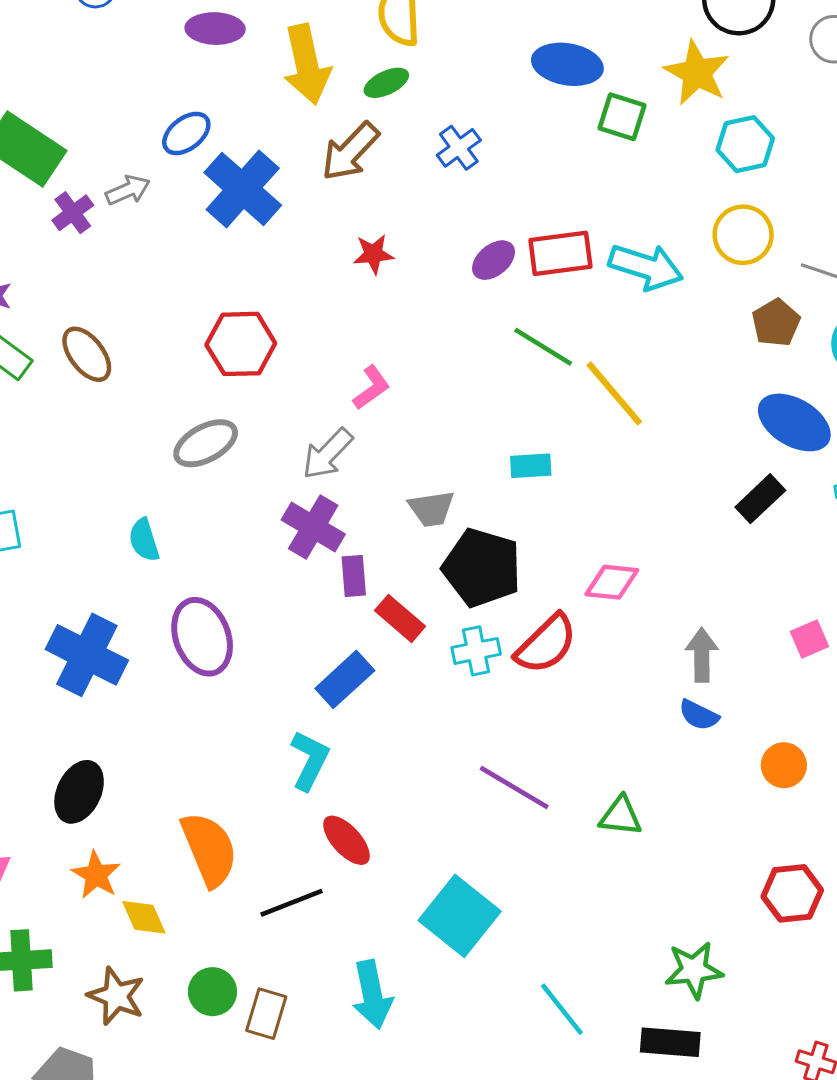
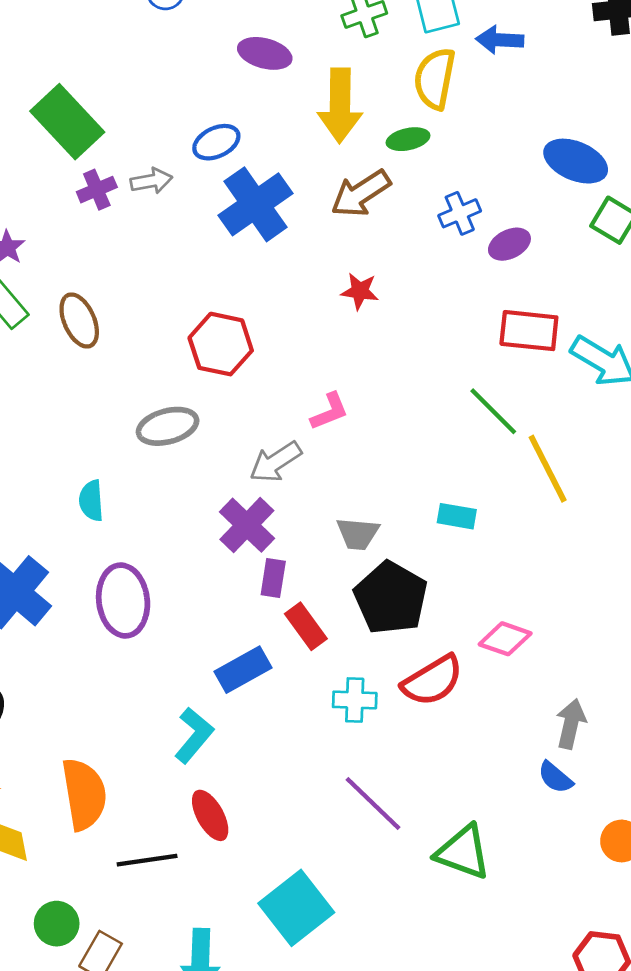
purple ellipse: (494, 260) -> (509, 244), moved
cyan cross: (476, 651) -> (355, 700), moved
green triangle: (621, 816) -> (463, 852), size x1.4

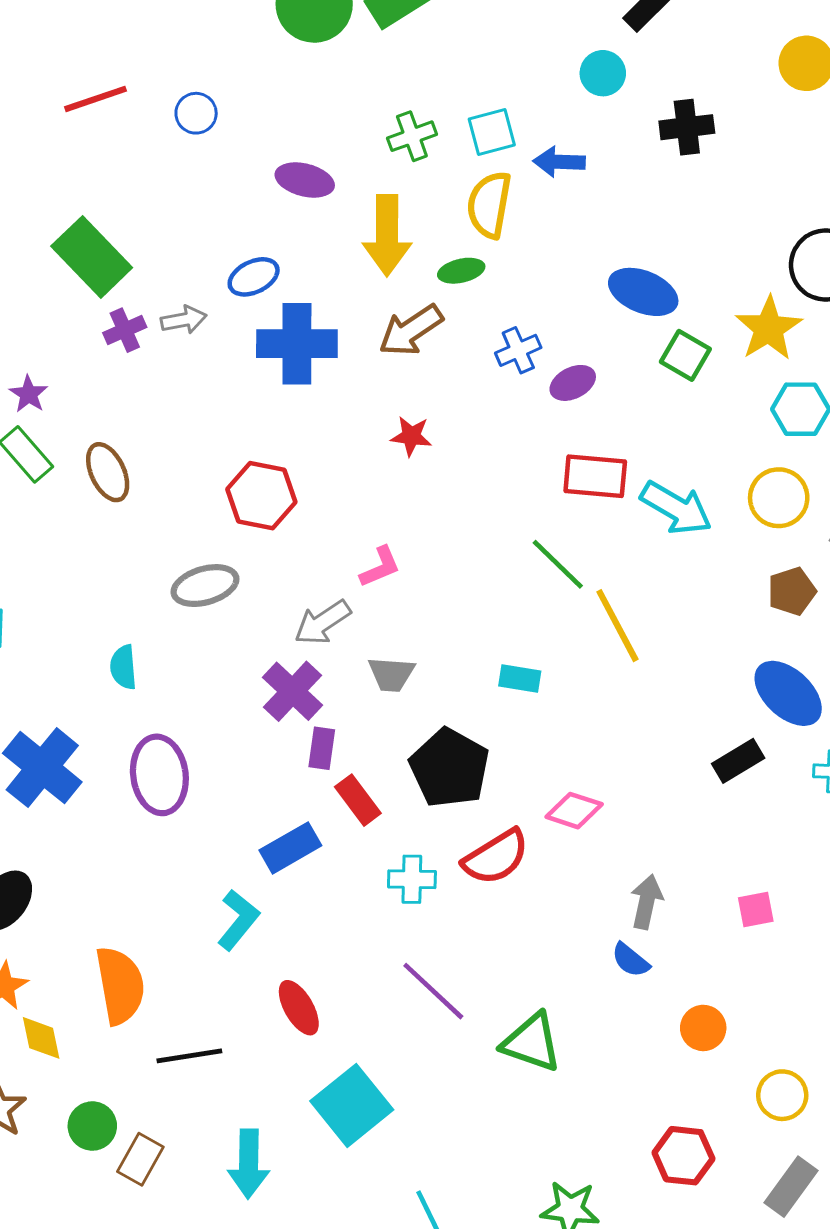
blue cross: (255, 204) -> (297, 344), turned 36
gray trapezoid: (358, 534) -> (391, 674), moved
red ellipse: (210, 815) -> (299, 1008), moved

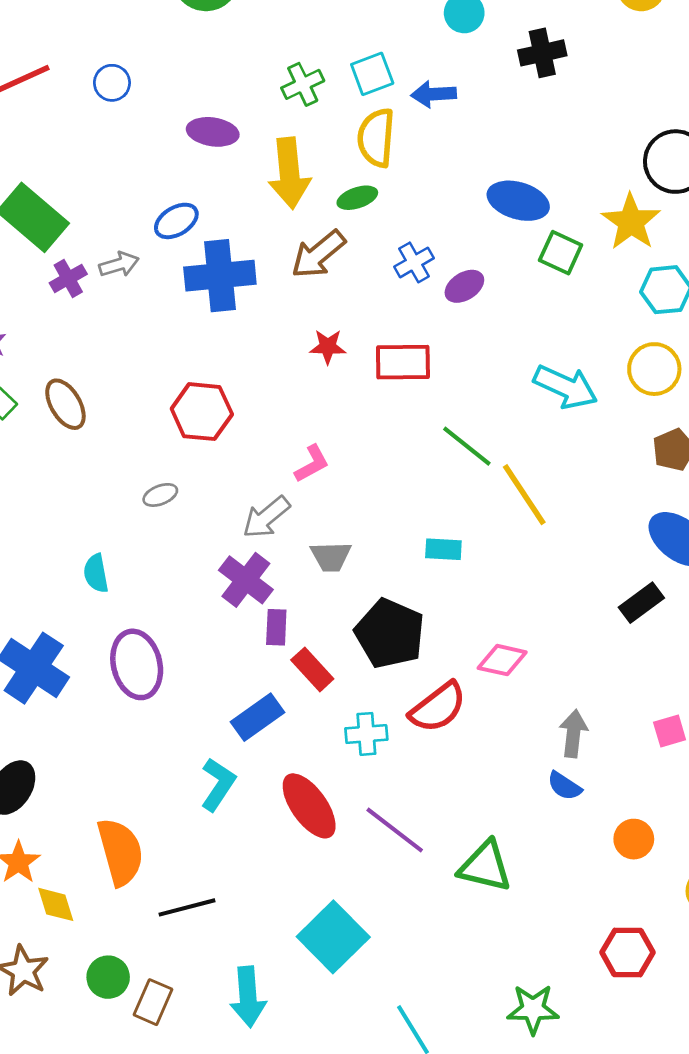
red rectangle: (595, 476) -> (403, 362), moved
gray ellipse: (205, 586) -> (160, 495), size x0.6
red ellipse: (299, 1008) -> (309, 806), moved, size x1.4

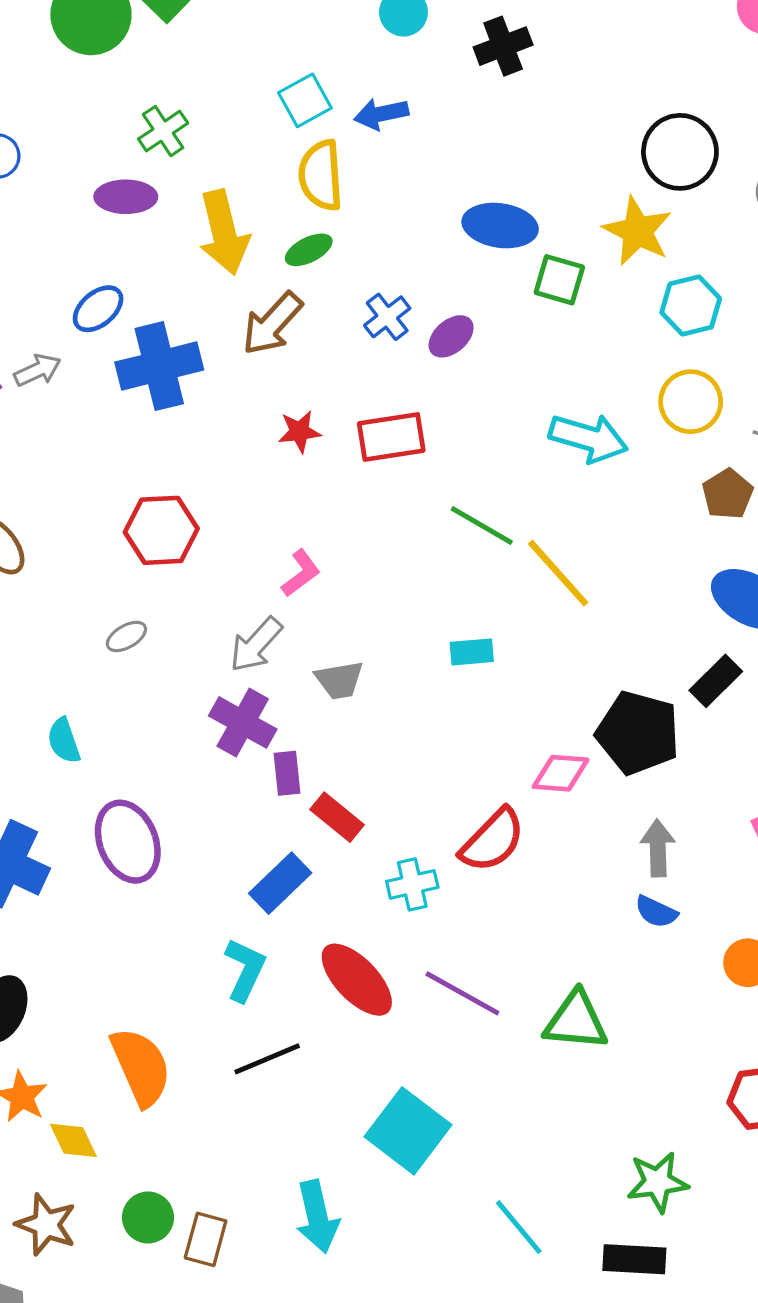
green cross: (303, 84) -> (163, 131), moved
black pentagon: (390, 634) -> (638, 733), moved
black line: (187, 907) -> (267, 1059), moved

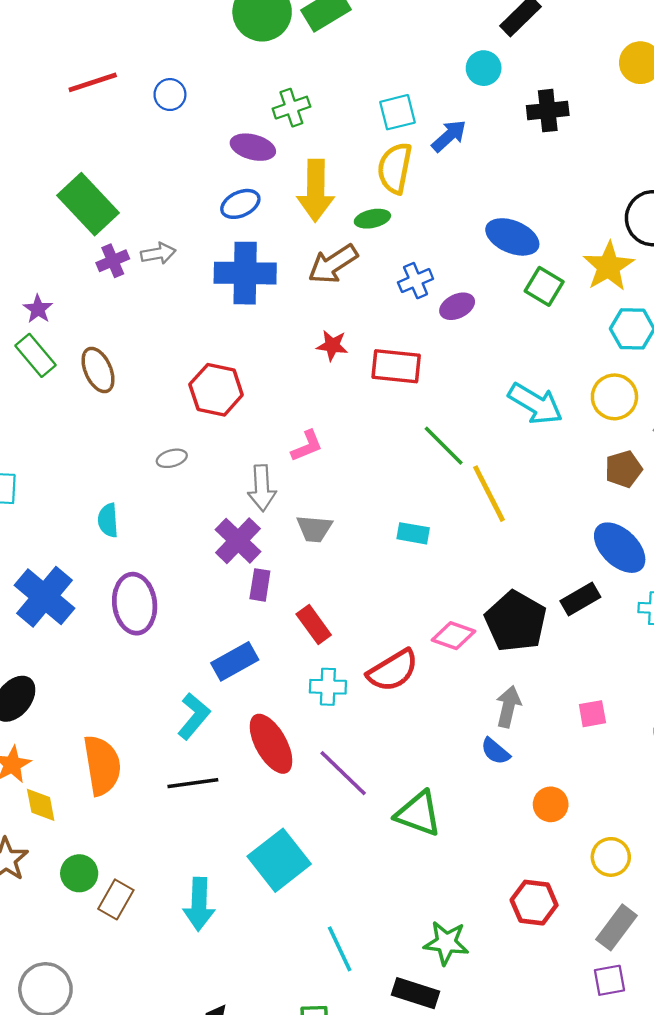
blue arrow: (381, 114) -> (449, 136), turned 135
blue ellipse: (98, 309) -> (240, 204), moved
gray arrow: (256, 645) -> (262, 488), turned -60
red rectangle: (337, 817) -> (314, 625), moved

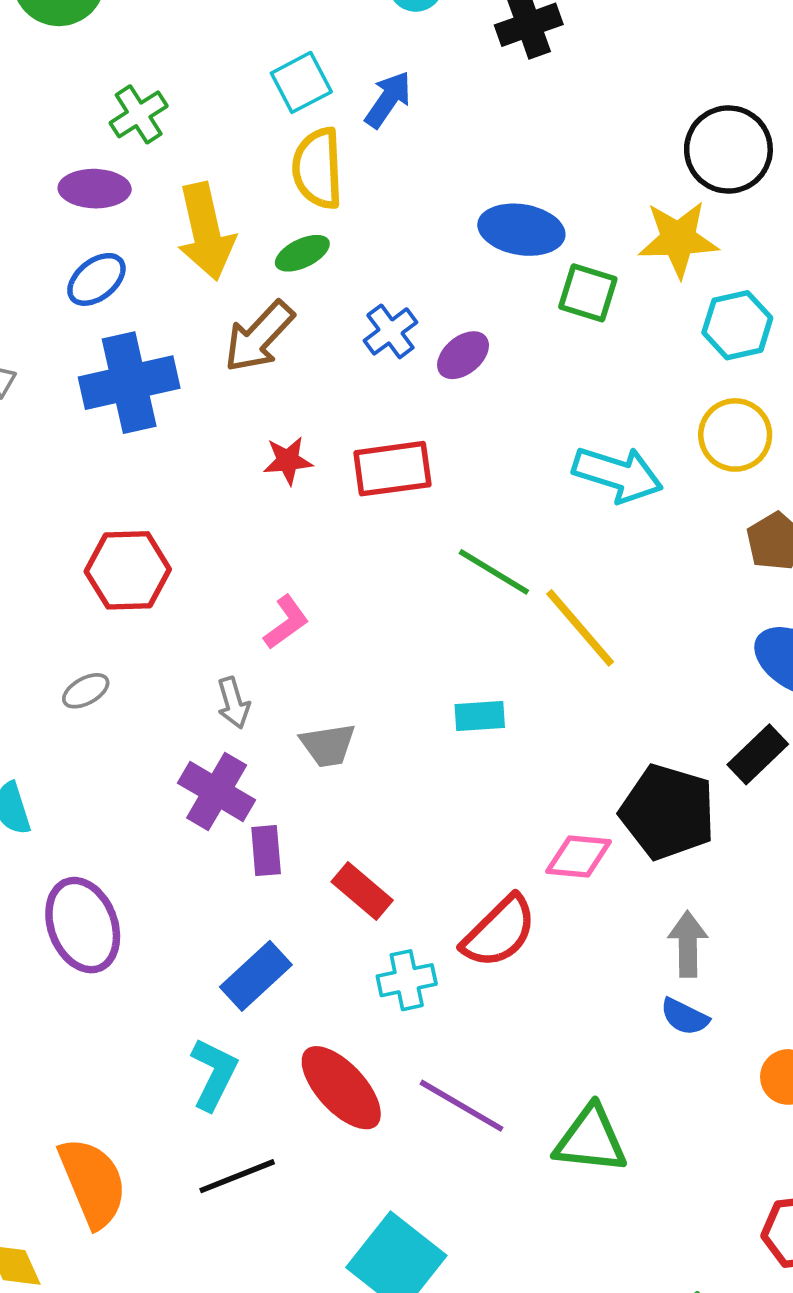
yellow star: (608, 266) -> (678, 239), turned -30
gray arrow: (262, 488) -> (233, 703), size x0.7

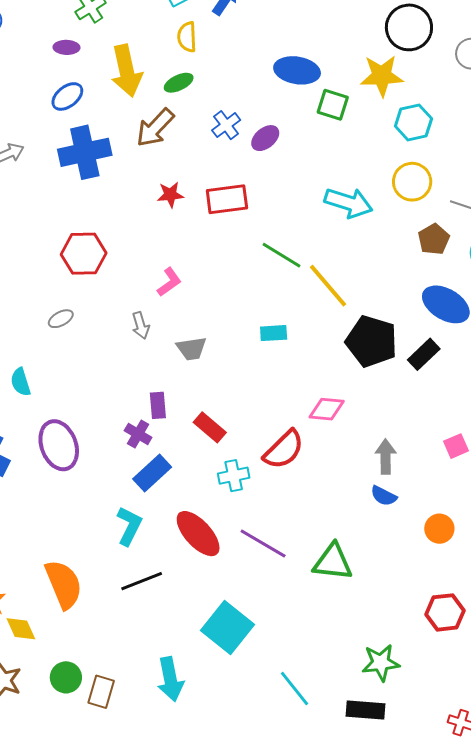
yellow semicircle: (318, 168) -> (187, 37), size x0.7
purple ellipse: (95, 189) -> (66, 47), size x0.7
purple cross: (217, 791) -> (138, 434), moved, size x0.7
black pentagon: (668, 812) -> (372, 341), moved

